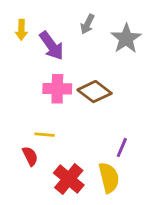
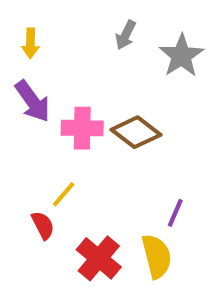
purple arrow: (52, 46) -> (33, 101), moved
yellow line: (44, 135) -> (64, 194), turned -54

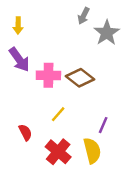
gray arrow: (126, 35) -> (84, 16), moved
yellow line: (64, 194) -> (58, 114), moved

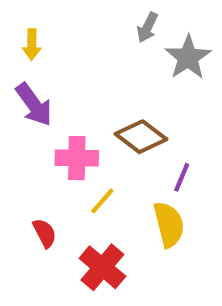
pink cross: (48, 75) -> (77, 158), moved
purple line: (103, 125) -> (182, 177), moved
yellow semicircle: (92, 151) -> (169, 224), moved

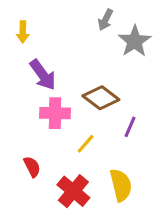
purple arrow: (34, 105) -> (43, 75), moved
yellow line: (102, 201) -> (86, 144), moved
yellow semicircle: (169, 224) -> (121, 185), moved

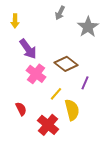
gray arrow: (106, 20) -> (60, 13), moved
pink cross: (55, 113) -> (36, 74), turned 36
yellow semicircle: (121, 185) -> (72, 110), moved

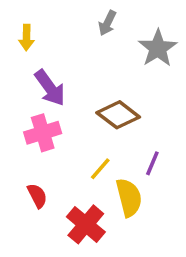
pink cross: (36, 74) -> (43, 133), moved, turned 36
purple line: (85, 83) -> (152, 163), moved

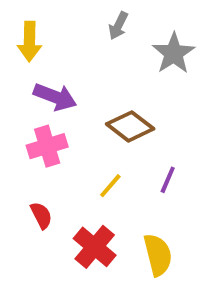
yellow arrow: (26, 37) -> (29, 41), size x1.4
purple arrow: (50, 88) -> (55, 97), turned -33
yellow semicircle: (129, 198) -> (158, 255), moved

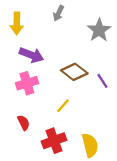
gray arrow: (118, 26) -> (58, 13), moved
purple line: (168, 180) -> (102, 81), moved, turned -56
red cross: (95, 247) -> (54, 141), turned 30

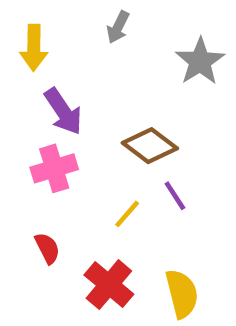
purple arrow: (31, 55) -> (63, 111), turned 35
purple line: (102, 81) -> (175, 196), moved
red cross: (54, 141) -> (109, 285), turned -30

